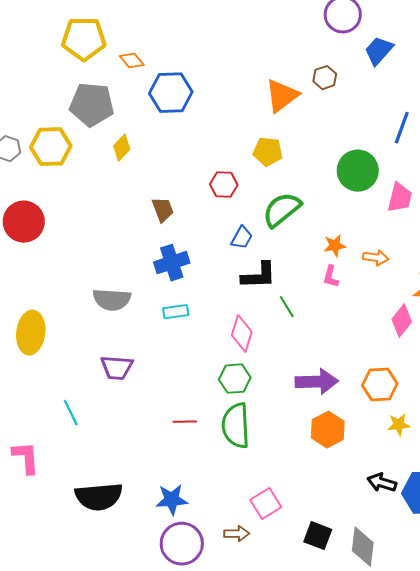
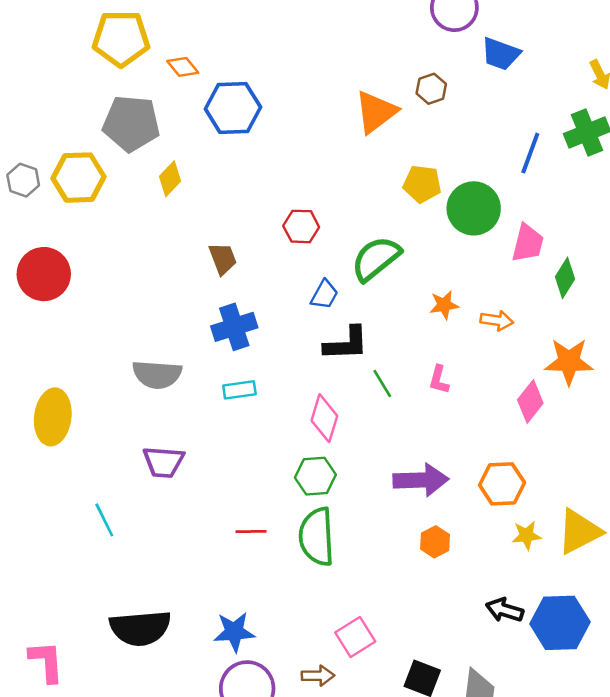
blue trapezoid: (379, 51) -> (501, 54), turned -112
yellow pentagon: (268, 152) -> (422, 184), moved
pink L-shape: (331, 277) -> (439, 380), moved
orange hexagon: (328, 430) -> (435, 542), size x0.7
pink L-shape: (26, 458) -> (46, 662), moved

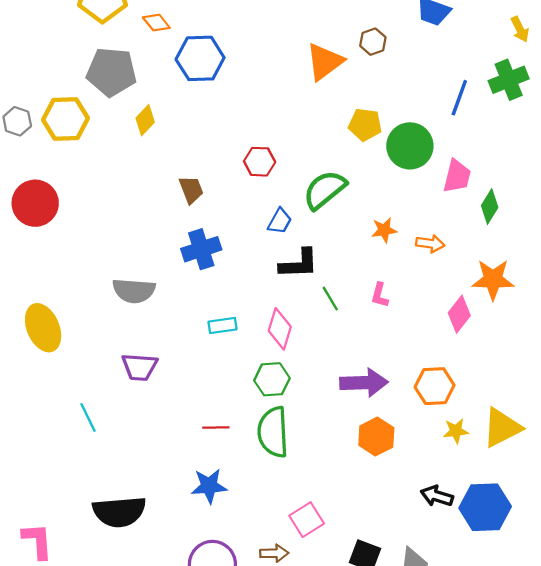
cyan rectangle: (239, 390) -> (223, 325), moved
yellow ellipse: (53, 417) -> (43, 328), turned -30
orange hexagon: (435, 542) -> (376, 437), size x1.4
blue star: (234, 632) -> (209, 486), moved

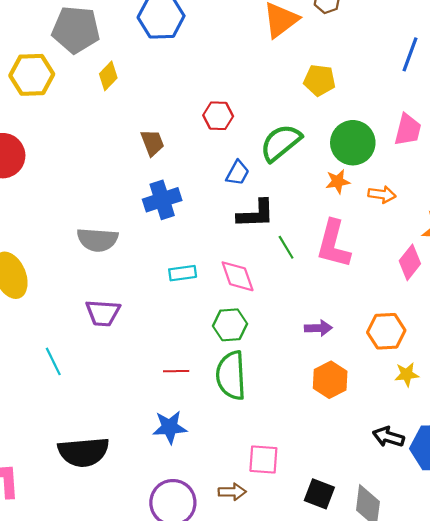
green circle: (410, 146) -> (353, 143), moved
pink L-shape: (380, 295) -> (333, 244), size x2.0
pink diamond: (280, 329) -> (238, 276), turned -36
purple arrow: (364, 383) -> (318, 328), size x0.6
pink square: (307, 520) -> (263, 459), turned 36

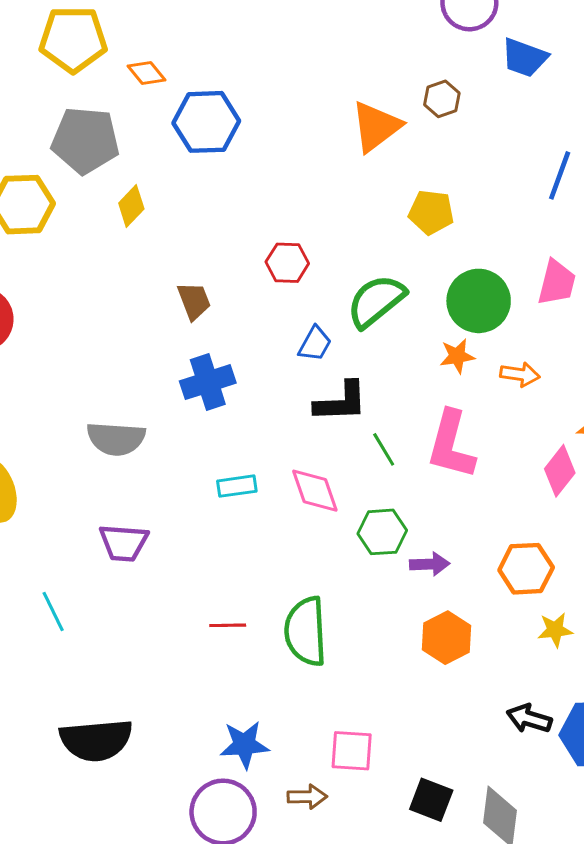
green hexagon: (230, 325) -> (382, 532), moved
blue star: (170, 427) -> (244, 745), moved

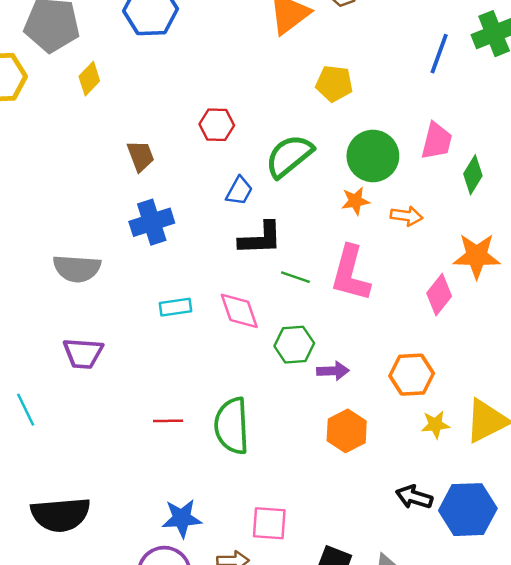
green line: (384, 449) -> (295, 277), turned -40

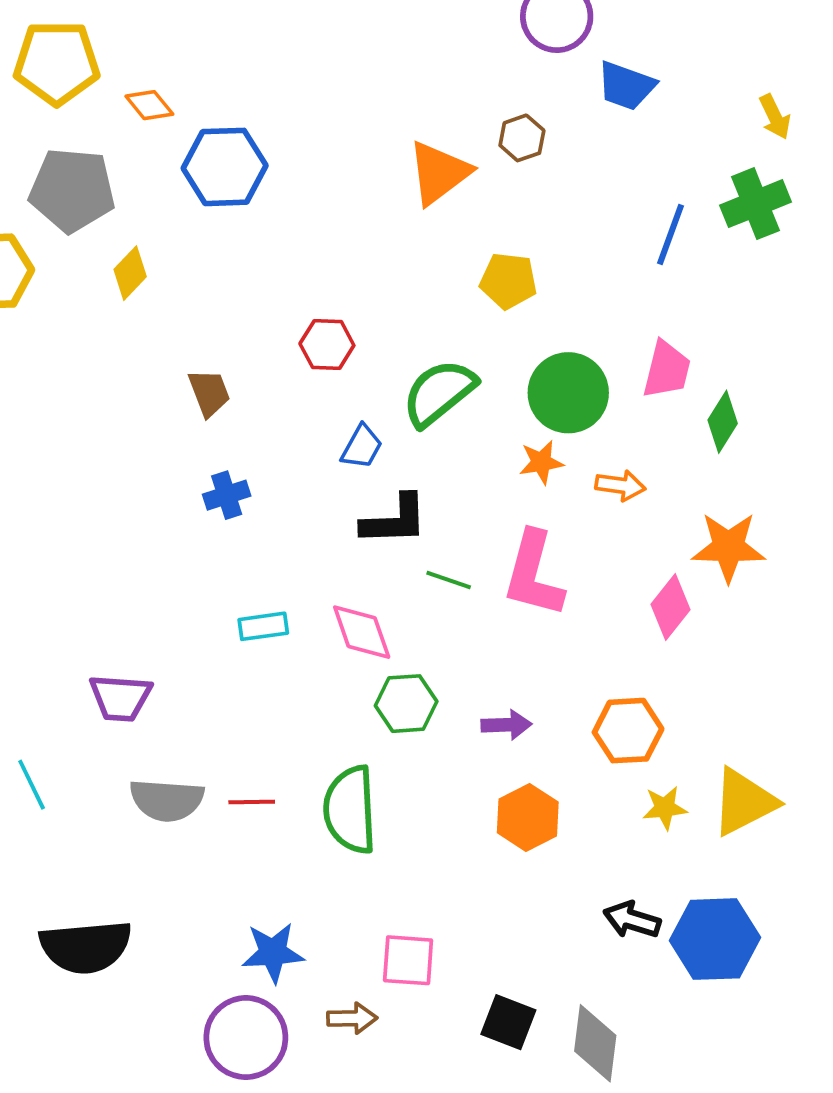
blue cross: (152, 222) -> (227, 495), size x0.7
gray semicircle: (77, 268) -> (167, 800), moved
green hexagon: (294, 345) -> (406, 704), moved

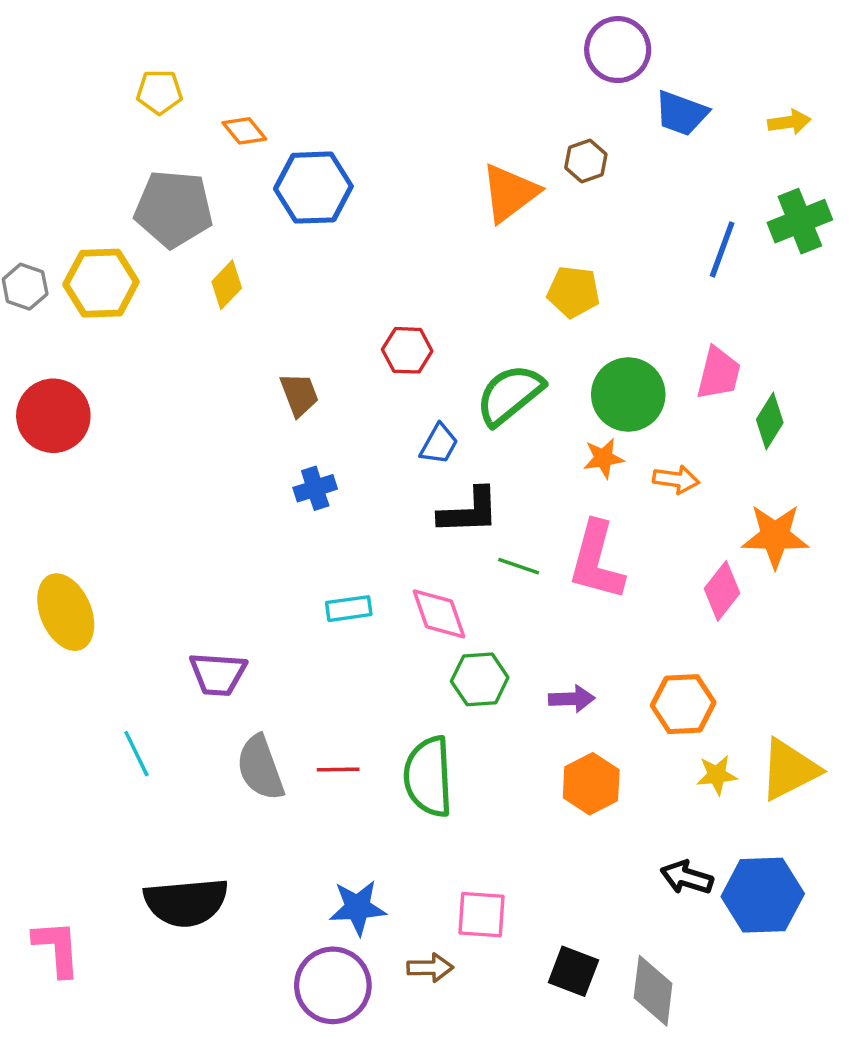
yellow pentagon: (57, 63) -> (159, 92), size x0.6
yellow arrow: (775, 117) -> (789, 122), moved, turned -72
gray semicircle: (167, 800) -> (260, 768), turned 66

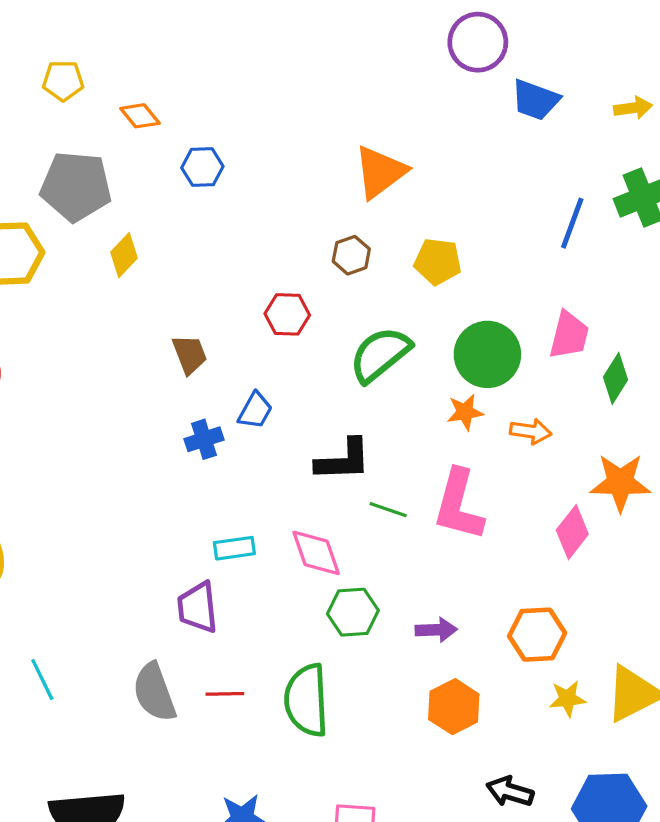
brown hexagon: (586, 161) -> (351, 255), moved
blue hexagon: (313, 188) -> (202, 167), size x0.6
blue trapezoid: (439, 444) -> (255, 410), moved
purple trapezoid: (218, 674) -> (198, 607), moved, turned 80
black arrow: (687, 877) -> (510, 792), moved

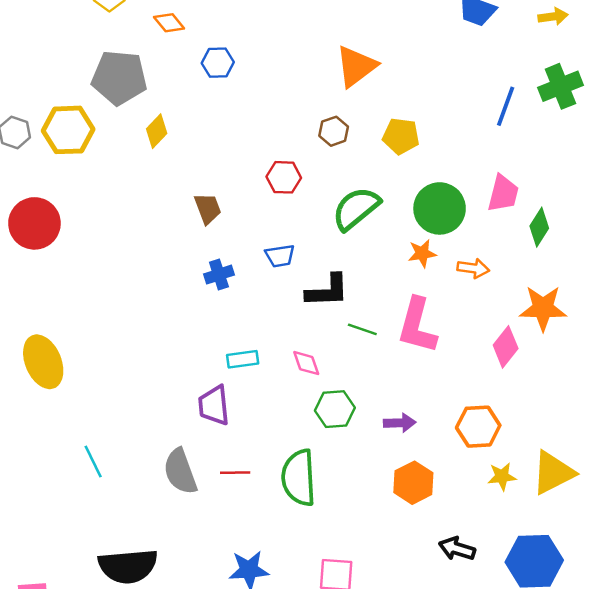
blue trapezoid: (255, 410) -> (280, 256), moved, turned 52
pink diamond: (316, 553) -> (306, 363), size x0.7

